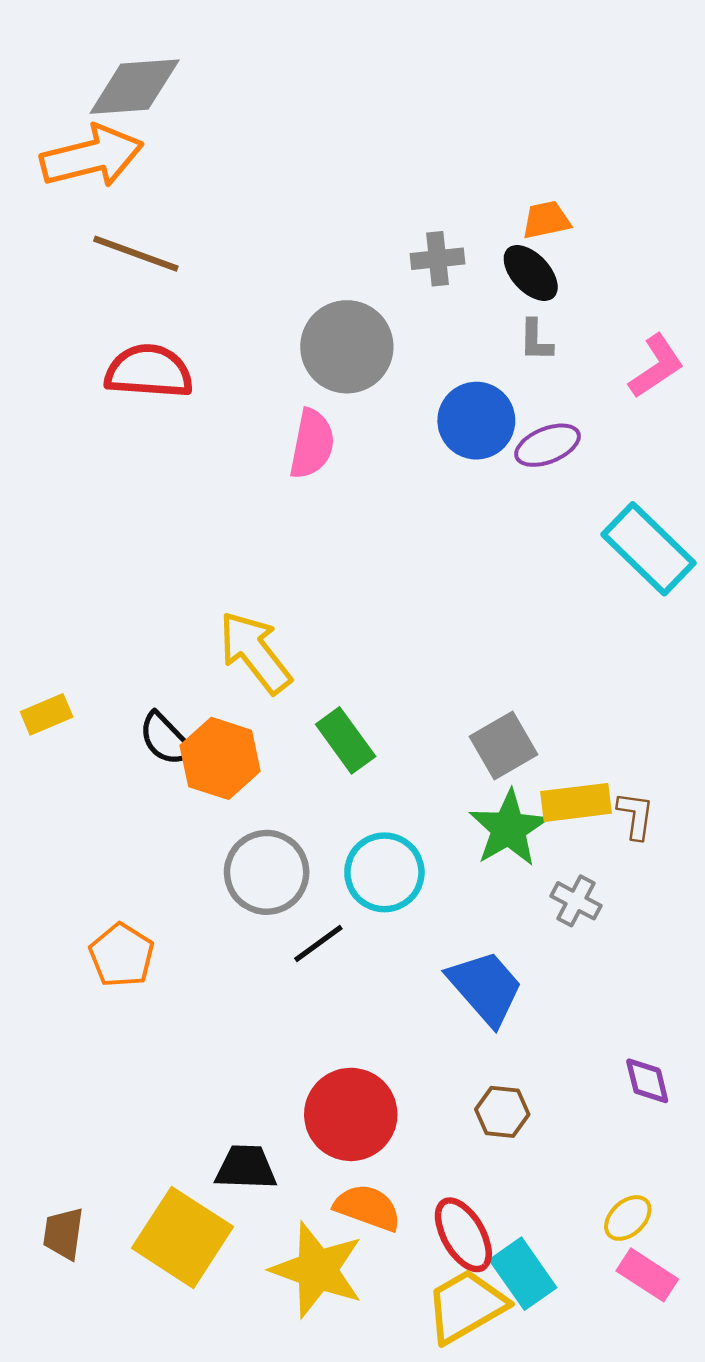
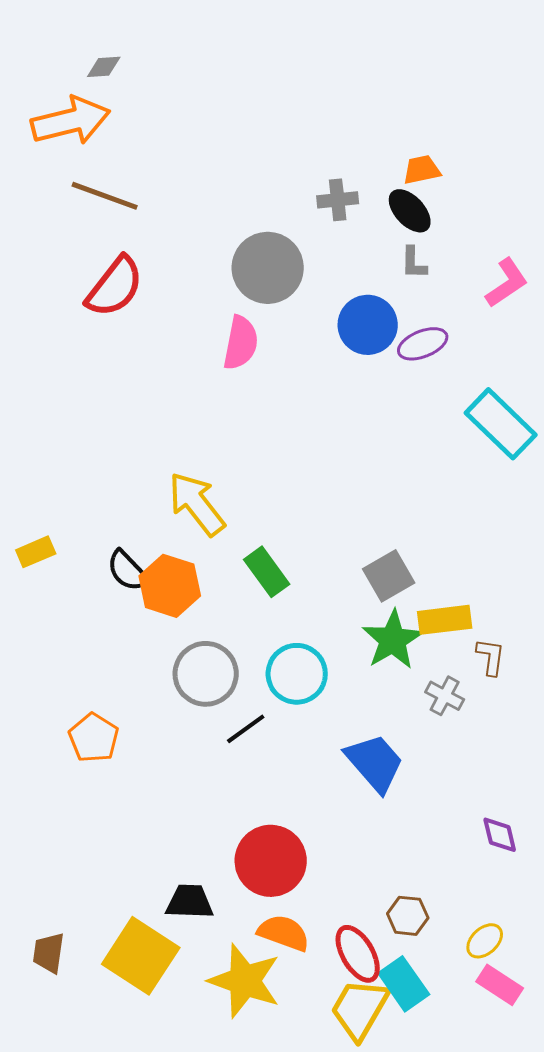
gray diamond: (135, 87) -> (104, 67), size x0.5
red semicircle: (149, 371) -> (115, 287), turned 124
brown L-shape: (636, 815) -> (491, 657), moved
brown hexagon: (502, 1112) -> (408, 916), moved
yellow trapezoid: (466, 1306) -> (360, 1009), turned -30

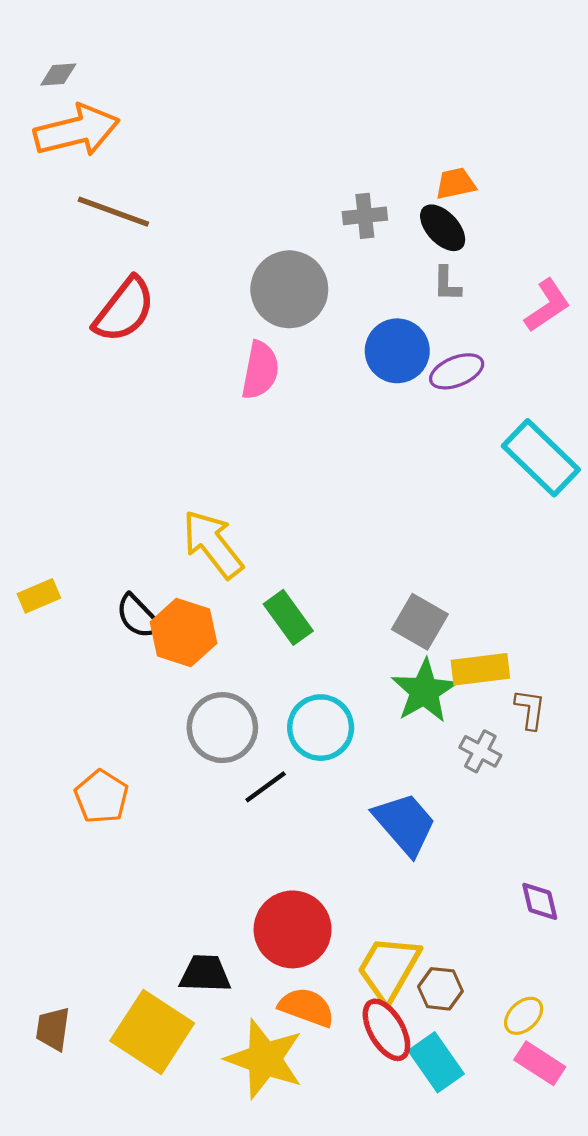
gray diamond: (104, 67) -> (58, 74), moved
gray square: (389, 576) -> (420, 622), turned -30
yellow trapezoid: (360, 1009) -> (389, 968), moved

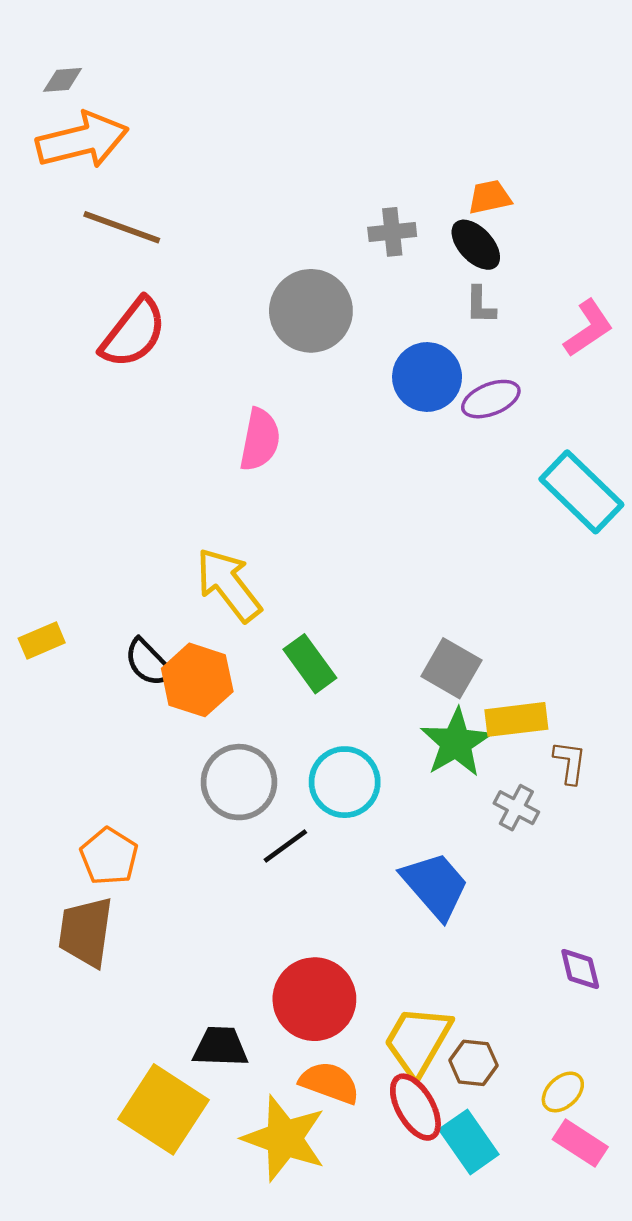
pink semicircle: (260, 370) -> (260, 440), moved
brown trapezoid: (53, 1029) -> (86, 932), moved, size x1.5

